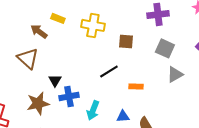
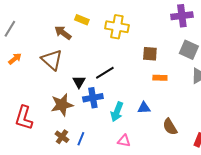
brown square: (126, 41) -> (150, 54), moved
black line: (109, 71) -> (105, 73), moved
orange rectangle: (136, 86) -> (160, 78), moved
blue triangle: (123, 116) -> (144, 108), moved

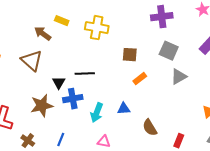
black line: (105, 73) -> (85, 74), turned 30
orange rectangle: (160, 78) -> (140, 79), turned -40
brown cross: (62, 137) -> (28, 141), moved

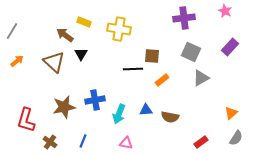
black line: (85, 74) -> (133, 69), moved
black triangle: (59, 83) -> (81, 54), moved
brown semicircle: (150, 128) -> (170, 117), moved, turned -48
red rectangle: (179, 141) -> (201, 142), turned 32

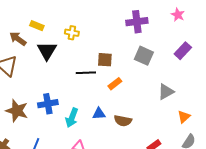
yellow cross: (119, 29) -> (72, 33), size x0.6
black triangle: (81, 54) -> (47, 51), moved, size x1.5
gray triangle: (201, 78) -> (166, 92), moved
brown star: (64, 107) -> (17, 111), turned 30

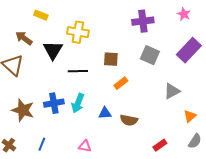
yellow rectangle: (37, 26) -> (41, 15), moved
yellow cross: (72, 33) -> (78, 32), size x1.5
purple rectangle: (183, 51) -> (189, 50), size x1.4
black line: (86, 73) -> (78, 71), moved
cyan arrow: (72, 118) -> (78, 103), moved

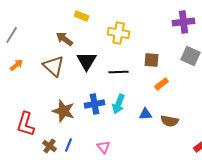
black triangle: (53, 50) -> (87, 61), moved
blue line: (42, 144) -> (69, 145), moved
pink triangle: (85, 146) -> (104, 147), moved, turned 40

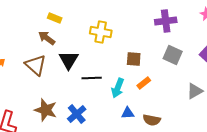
yellow rectangle: (82, 16) -> (55, 18), moved
black line: (119, 72) -> (92, 78), moved
blue cross: (95, 104) -> (77, 114), moved, turned -30
cyan arrow: (119, 104) -> (118, 88), moved

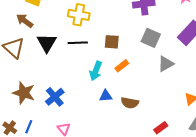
black line: (92, 78) -> (78, 43), moved
gray triangle: (195, 91) -> (166, 64), moved

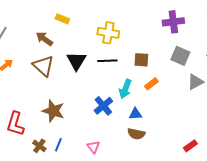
brown arrow: (25, 21) -> (44, 39), moved
blue cross: (55, 97) -> (103, 106), moved
brown semicircle: (130, 103) -> (136, 134), moved

